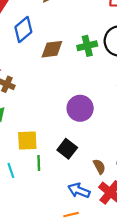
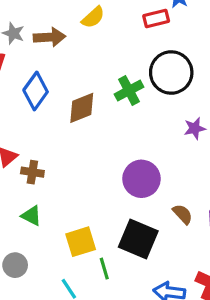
black square: (67, 149) -> (138, 239), size x1.4
brown semicircle: (99, 167) -> (183, 214), moved

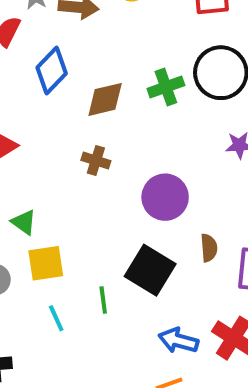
brown cross: (32, 172) -> (96, 161), moved
brown semicircle: (183, 214) -> (209, 248), turned 30
yellow square: (81, 242) -> (46, 263), moved

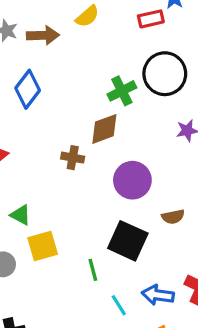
brown diamond: (105, 99) -> (104, 129), moved
brown semicircle: (209, 248) -> (173, 217), turned 90
cyan line: (56, 318) -> (119, 305), moved

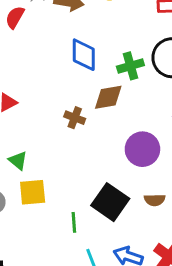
blue diamond: (28, 89) -> (84, 55), moved, turned -48
purple circle: (132, 180) -> (142, 149), moved
brown semicircle: (173, 217) -> (155, 200), moved

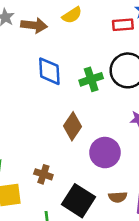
brown diamond: (108, 97) -> (72, 126), moved, turned -44
brown cross: (75, 118) -> (43, 174), moved

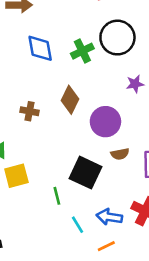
brown cross: (43, 174) -> (29, 111), moved
brown semicircle: (118, 197) -> (120, 154), moved

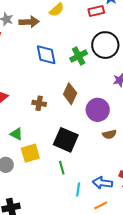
black square: (86, 173) -> (66, 140), moved
cyan line: (77, 225) -> (78, 190), turned 40

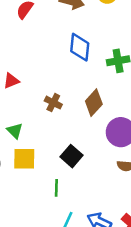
black square: (66, 140) -> (72, 156), size x0.7

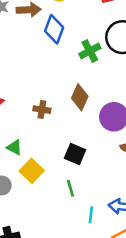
blue diamond: (80, 47) -> (54, 29), moved, turned 32
yellow square: (24, 159) -> (32, 171), turned -30

